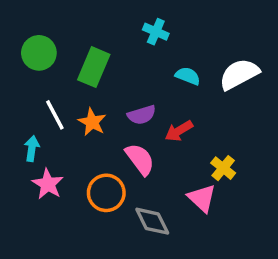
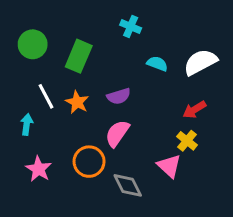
red arrow: (179, 131) -> (194, 110), moved
pink semicircle: (140, 159) -> (117, 133), turned -108
pink star: (48, 184) -> (39, 169), moved

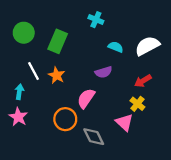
purple semicircle: (119, 96) -> (104, 72), moved
pink star: (39, 169) -> (18, 117), moved

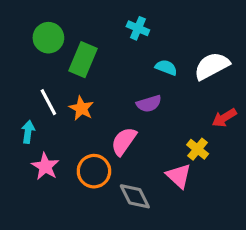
green circle: (24, 33) -> (48, 38), moved
red arrow: (143, 81) -> (224, 118), moved
pink star: (18, 117) -> (45, 166), moved

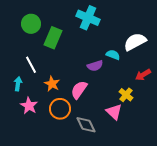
cyan cross: (138, 28) -> (88, 18), size x1.6
cyan semicircle: (166, 68) -> (113, 55), moved
orange star: (81, 108) -> (52, 84), moved

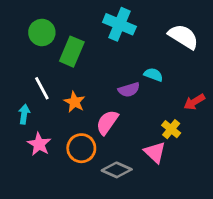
white semicircle: (135, 42) -> (183, 37), moved, turned 60
orange star: (52, 84) -> (75, 102), moved
gray diamond: (86, 125) -> (117, 170), turned -40

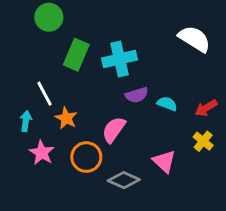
cyan cross: (119, 24) -> (119, 59), moved, turned -36
green circle: (42, 32) -> (49, 17), moved
cyan semicircle: (153, 75) -> (167, 104), moved
orange star: (75, 102) -> (66, 118), moved
yellow cross: (171, 129) -> (203, 141), moved

